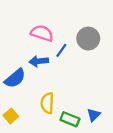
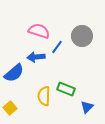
green rectangle: (70, 119) -> (66, 89), moved

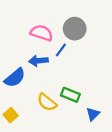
gray circle: (82, 36) -> (75, 29), moved
yellow semicircle: (44, 96) -> (47, 102), turned -54

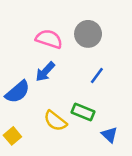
blue line: (61, 50) -> (97, 75), moved
blue arrow: (38, 61) -> (45, 72), turned -42
blue triangle: (93, 114) -> (109, 135), turned -32

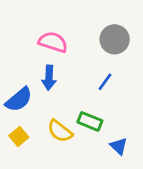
gray circle: (88, 34) -> (115, 39), moved
blue arrow: (45, 72) -> (49, 78), turned -40
yellow square: (12, 136) -> (19, 136), moved

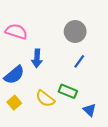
gray circle: (115, 39) -> (75, 32), moved
pink semicircle: (53, 42) -> (16, 32), moved

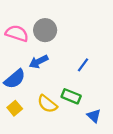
gray circle: (75, 32) -> (45, 30), moved
blue arrow: (37, 58) -> (39, 62), turned 60

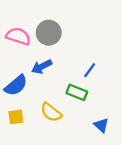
green rectangle: (71, 96) -> (77, 92), moved
yellow square: (15, 108) -> (16, 117), turned 32

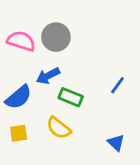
blue line: (90, 70) -> (117, 85), moved
green rectangle: (77, 92) -> (71, 97), moved

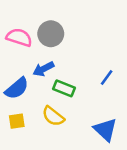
blue triangle: (116, 143) -> (105, 130), size x1.5

